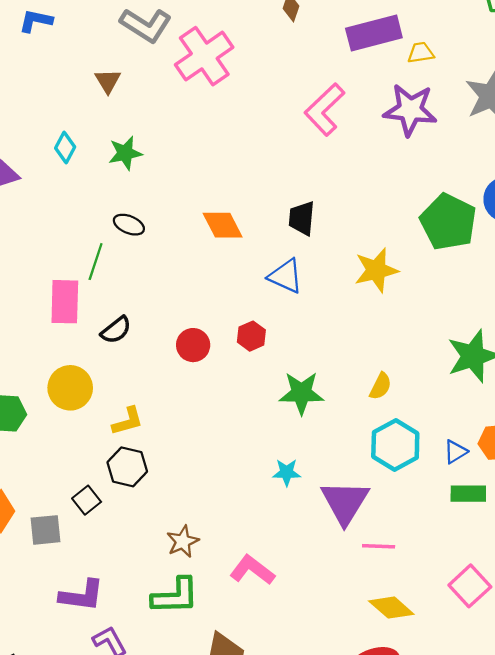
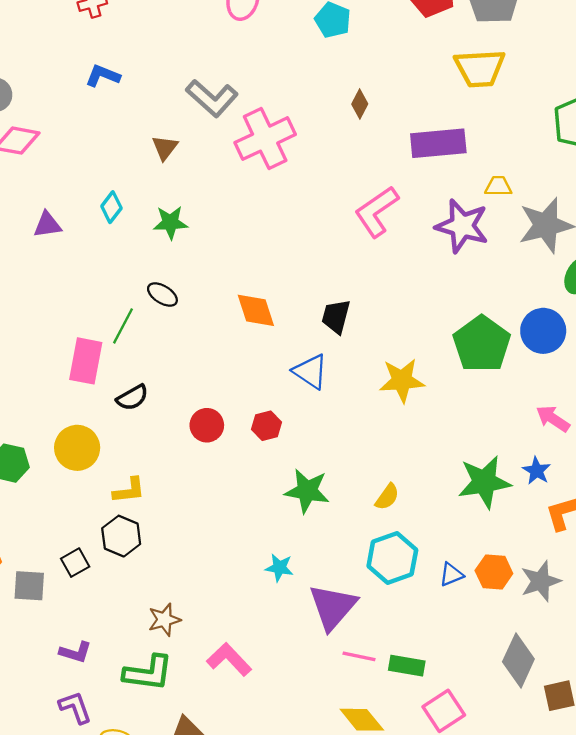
yellow trapezoid: (421, 53) -> (498, 186), moved
green rectangle: (468, 494) -> (407, 666), moved
purple L-shape: (82, 595) -> (76, 652), moved, size x0.7

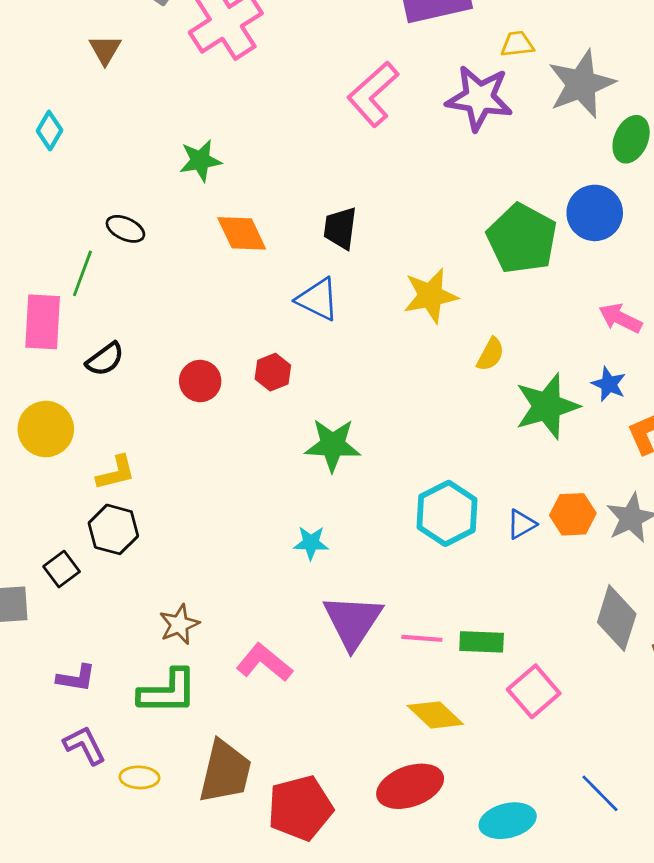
green star: (170, 223) -> (200, 161), moved
yellow semicircle: (387, 497) -> (490, 354), moved
purple triangle: (333, 607) -> (353, 621), moved

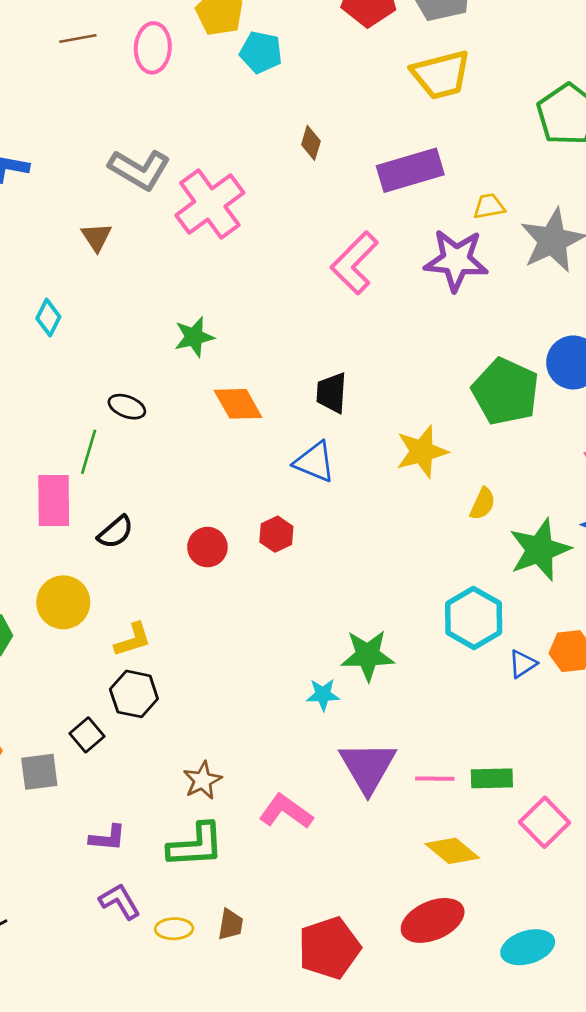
green star: (333, 445) -> (368, 655), moved
cyan hexagon: (447, 513) -> (474, 618), moved
brown trapezoid: (225, 772) -> (231, 924), moved, size x0.5

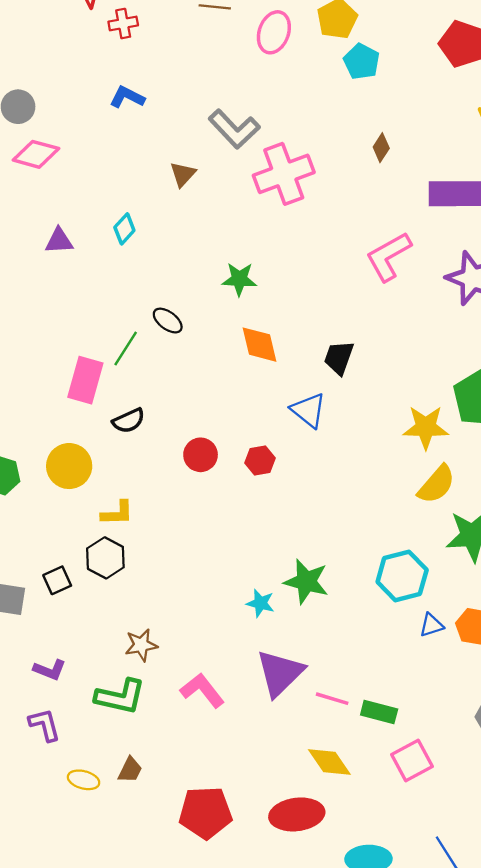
yellow star: (422, 451) -> (426, 427), moved
yellow semicircle: (483, 504) -> (437, 484), size x1.5
yellow ellipse: (174, 929) -> (84, 780), moved

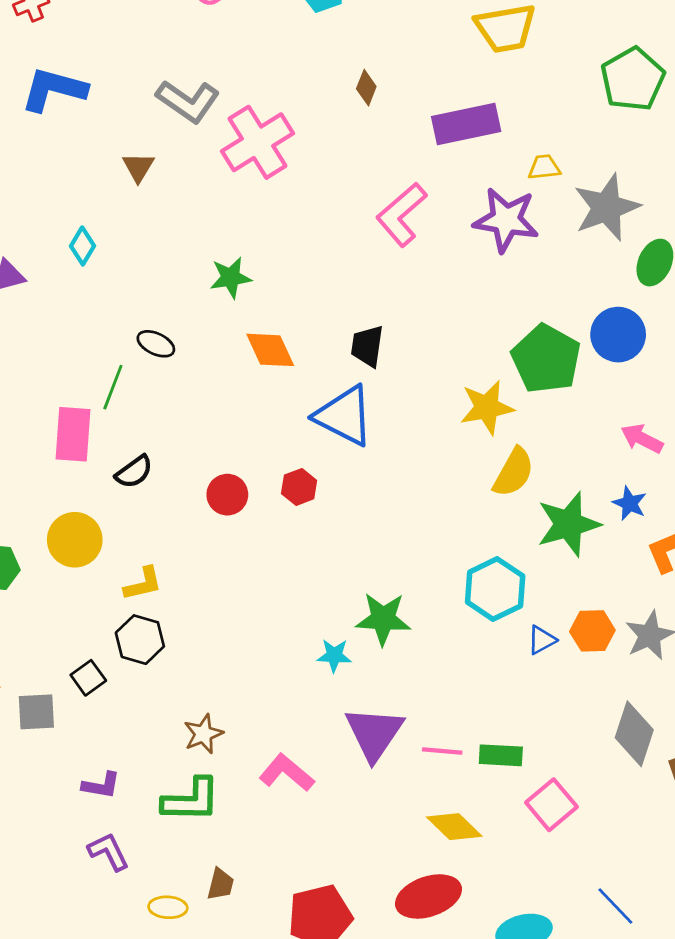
blue L-shape: (127, 97) -> (54, 89), size x1.6
blue triangle: (309, 410) -> (344, 416), size x1.4

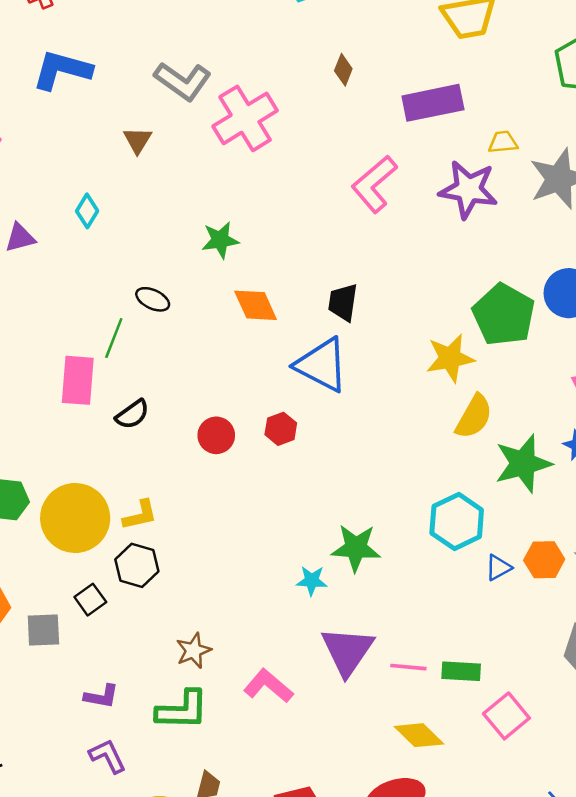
yellow circle: (75, 540) -> (75, 518), moved, size x1.4

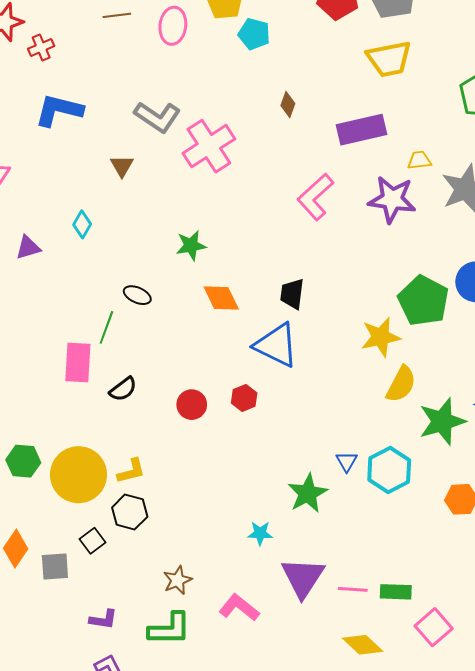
green star: (356, 548) -> (308, 493), turned -30
blue triangle: (498, 568) -> (347, 461), moved, turned -30
cyan star: (312, 581) -> (260, 533), moved

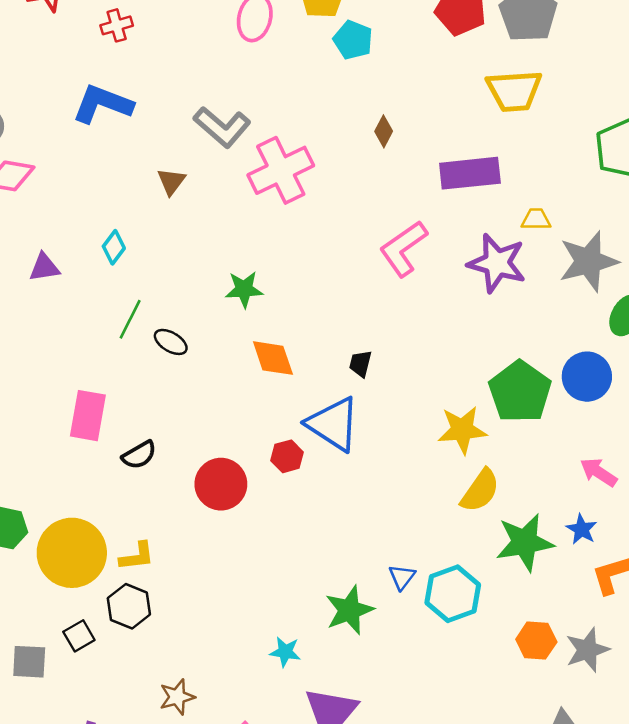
red cross: (41, 47) -> (117, 25), moved
black trapezoid: (292, 294) -> (360, 364), size x0.7
green line: (106, 327) -> (130, 319), moved
red hexagon: (244, 398) -> (287, 456), moved
red circle: (192, 405) -> (221, 484), size x1.4

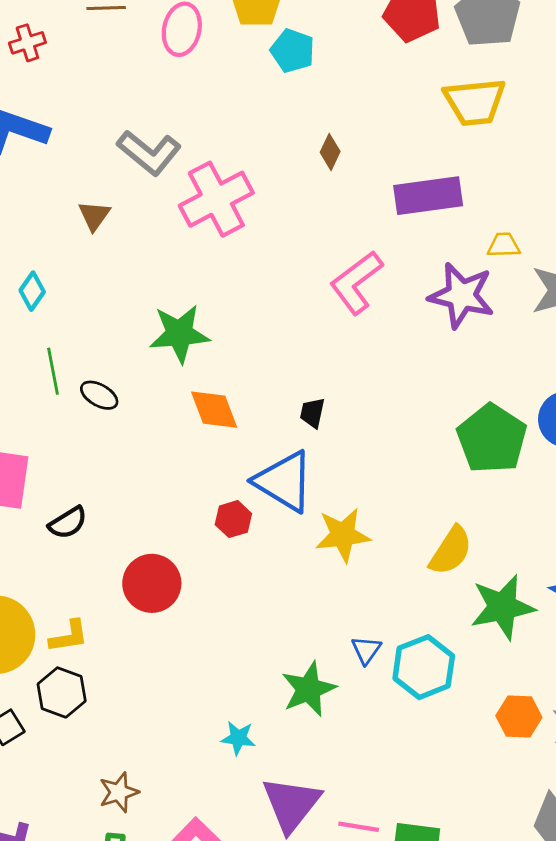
green star: (244, 289) -> (179, 334), size x1.4
green line: (130, 319) -> (53, 371), turned -36
yellow star: (462, 430) -> (343, 535), moved
red circle: (221, 484) -> (152, 583), moved

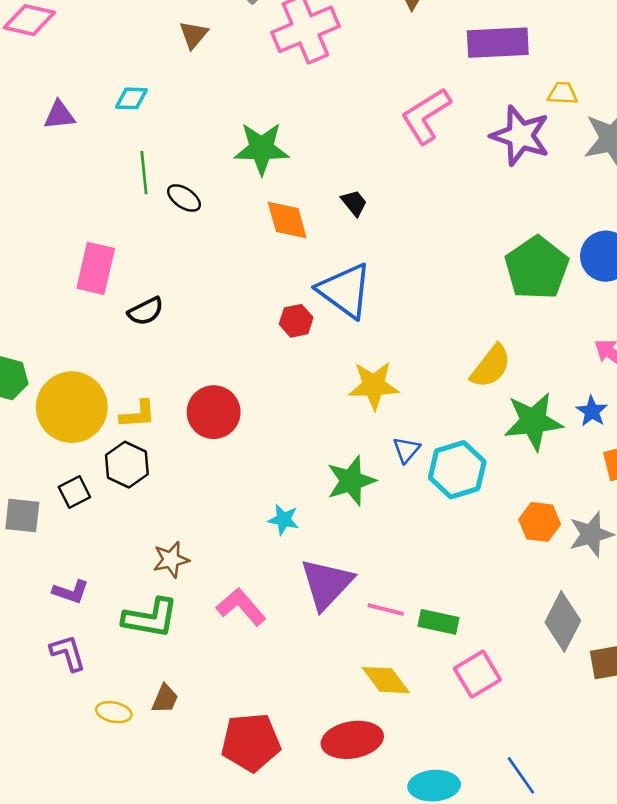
cyan diamond: (32, 291) -> (131, 98), turned 52
black trapezoid: (312, 413) -> (354, 203), moved, turned 124
yellow star: (343, 535) -> (374, 385), moved
red circle: (152, 583) -> (214, 412), moved

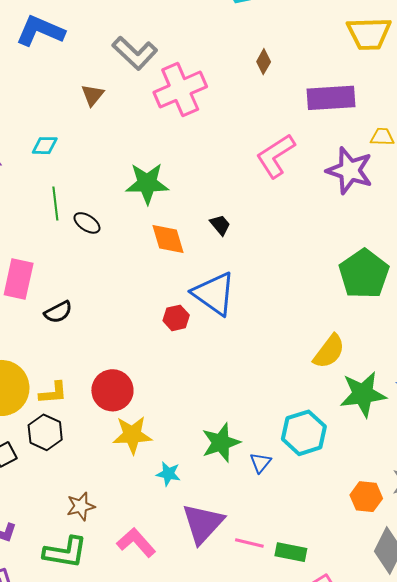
yellow star: (374, 385) -> (132, 435), moved
blue triangle: (406, 450) -> (260, 463), moved
orange hexagon: (540, 522) -> (366, 497), moved

